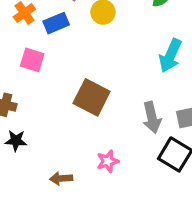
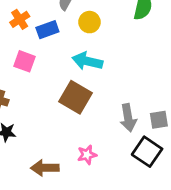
cyan arrow: (170, 56) -> (87, 61), moved, turned 76
brown arrow: (61, 178) -> (45, 168), size x1.4

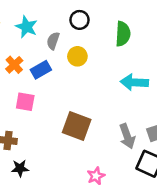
cyan arrow: (87, 61) -> (134, 82), moved

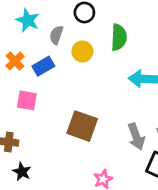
green semicircle: (123, 34) -> (119, 37), moved
black star: (20, 168) -> (22, 172), turned 30

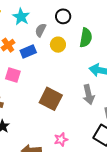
gray arrow: (136, 137) -> (89, 95), moved

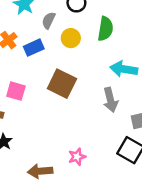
pink square: (13, 75) -> (16, 91), moved
brown square: (51, 99) -> (62, 84), moved

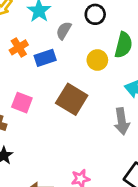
yellow circle: (71, 38) -> (97, 60), moved

